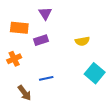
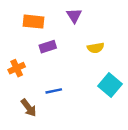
purple triangle: (45, 13) -> (74, 16), moved
orange rectangle: (19, 28) -> (33, 22), moved

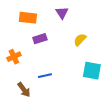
yellow semicircle: (96, 48) -> (80, 40), turned 144
cyan square: (110, 85) -> (92, 71), turned -30

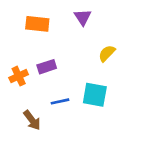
purple rectangle: (40, 39) -> (47, 67), moved
cyan square: (92, 71) -> (95, 95), moved

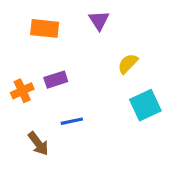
cyan square: (95, 95) -> (145, 105), moved, turned -35

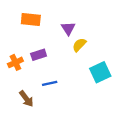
purple triangle: (99, 20) -> (68, 28), moved
yellow semicircle: (128, 64) -> (79, 45), moved

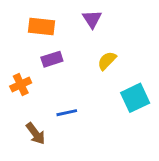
purple triangle: (68, 28) -> (92, 19), moved
purple rectangle: (39, 55) -> (52, 59), moved

